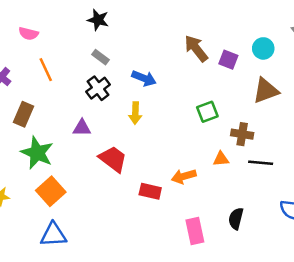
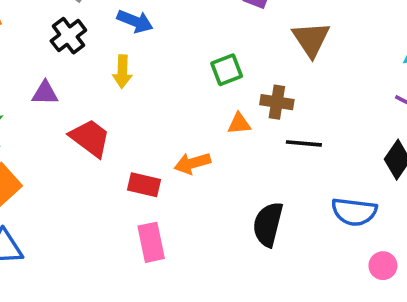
brown triangle: (266, 91) -> (311, 39), turned -44
orange triangle: (221, 159) -> (239, 124), moved
black semicircle: (236, 219) -> (268, 224), size x1.4
pink rectangle: (195, 231) -> (151, 242), moved

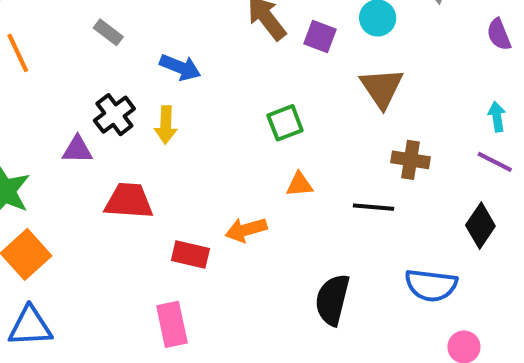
black cross: (68, 36) -> (114, 115), moved
brown cross: (277, 102) -> (410, 160), moved
red trapezoid: (90, 138) -> (129, 201), turned -33
pink rectangle: (151, 242) -> (172, 324), moved

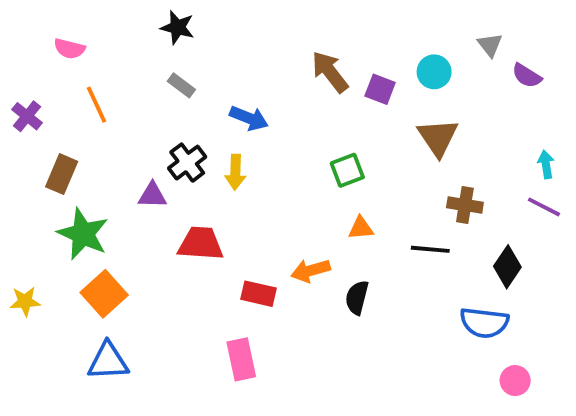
purple semicircle: (499, 34) -> (527, 76), moved, turned -36
black diamond: (480, 226) -> (507, 267), moved
black semicircle: (332, 300) -> (357, 298), moved, size x0.7

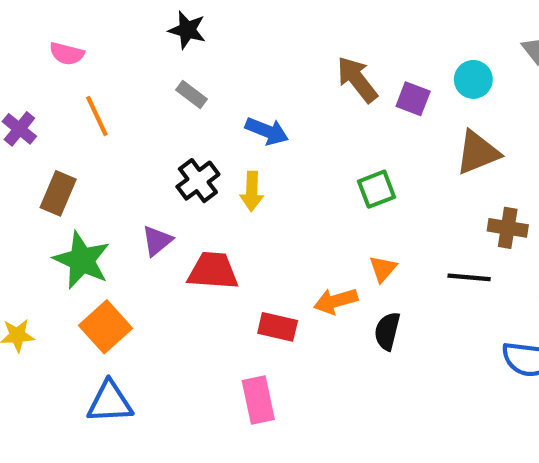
brown triangle: (438, 137) -> (478, 153), turned 42
purple triangle: (152, 195) -> (157, 241), moved, turned -40
orange triangle: (361, 228) -> (383, 269), moved, turned -44

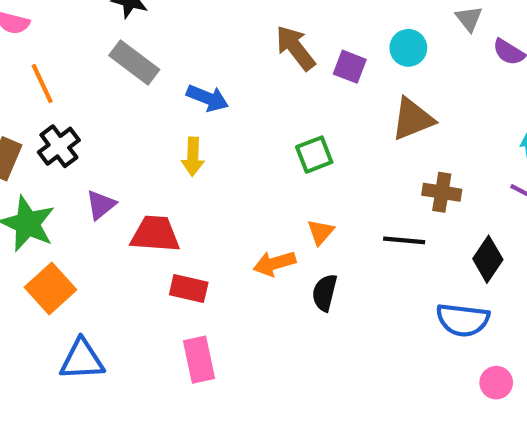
gray rectangle: (192, 94) -> (134, 63), size x1.6
black cross: (198, 181) -> (59, 146), moved
red rectangle: (278, 327) -> (189, 288), moved
blue triangle: (110, 402) -> (82, 360), moved

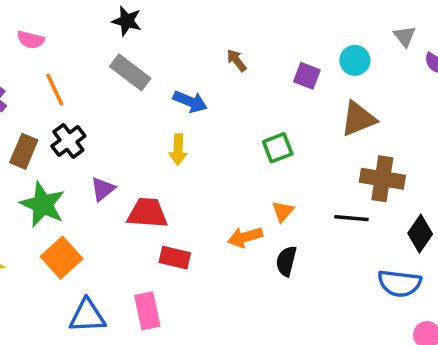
brown arrow: (295, 48) -> (237, 60), moved, size x0.6
brown cross: (442, 192) -> (382, 179), size x1.4
pink rectangle: (199, 360) -> (147, 311), moved

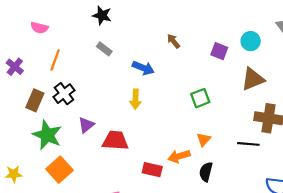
gray rectangle: (130, 72) -> (104, 49), size x0.6
orange line: (55, 90) -> (55, 60), turned 45
red rectangle: (175, 258) -> (152, 170), moved

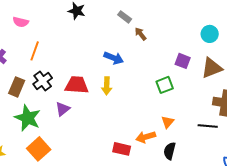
gray rectangle: (104, 49) -> (125, 17), moved
purple square: (219, 51) -> (183, 61), moved
red trapezoid: (115, 141) -> (77, 85), moved

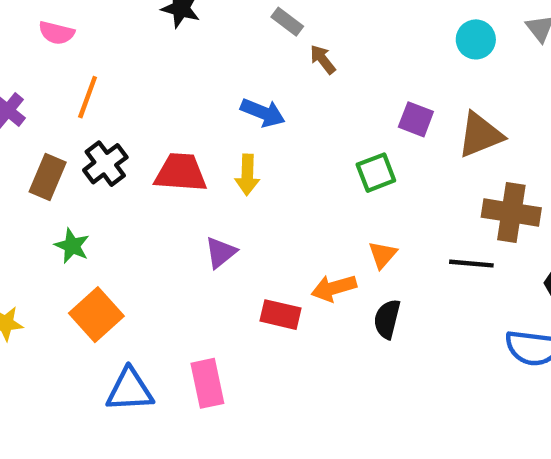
cyan circle: (210, 34) -> (476, 39), moved
purple triangle: (63, 109) -> (221, 252), moved
green star: (28, 118) -> (72, 246), size x0.6

